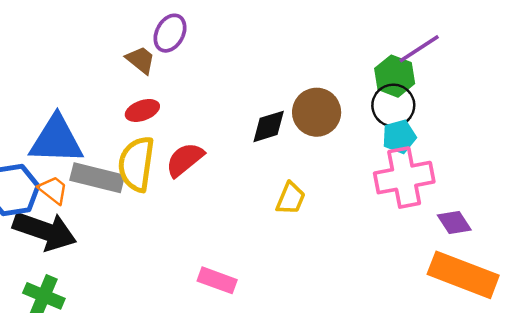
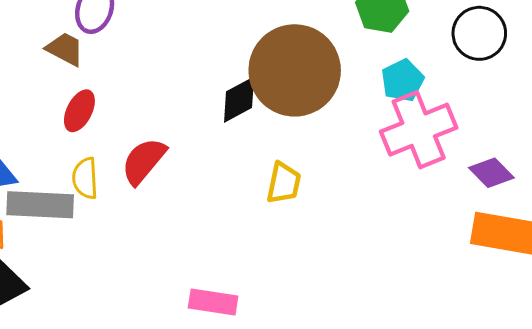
black circle: (393, 105) -> (479, 33), moved
red ellipse: (142, 110) -> (79, 111), turned -32
brown circle: (317, 112) -> (295, 70), size x1.5
yellow semicircle: (136, 164) -> (85, 178), size x0.6

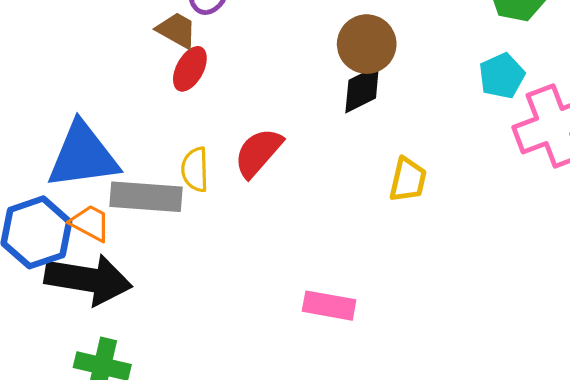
brown circle: (295, 70) -> (367, 44), moved, size x0.6
cyan pentagon: (402, 80) -> (502, 76), moved
red ellipse: (79, 111) -> (190, 69), moved

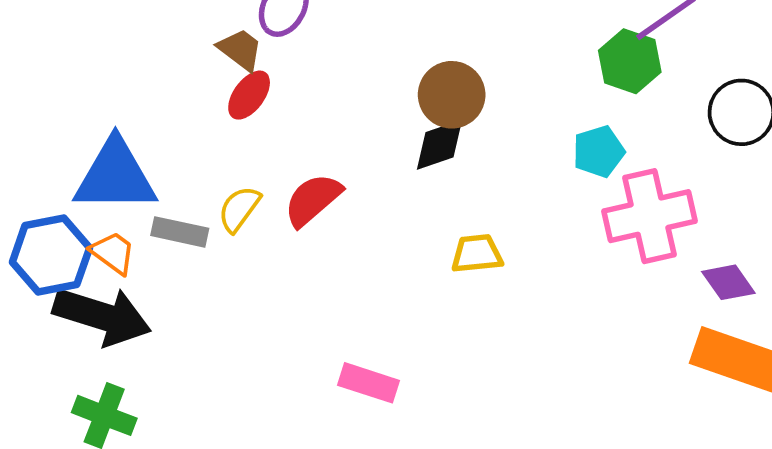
yellow semicircle: (195, 169) -> (239, 209), turned 30
yellow trapezoid: (408, 180) -> (477, 254), turned -117
gray rectangle: (146, 197) -> (180, 232), size x0.7

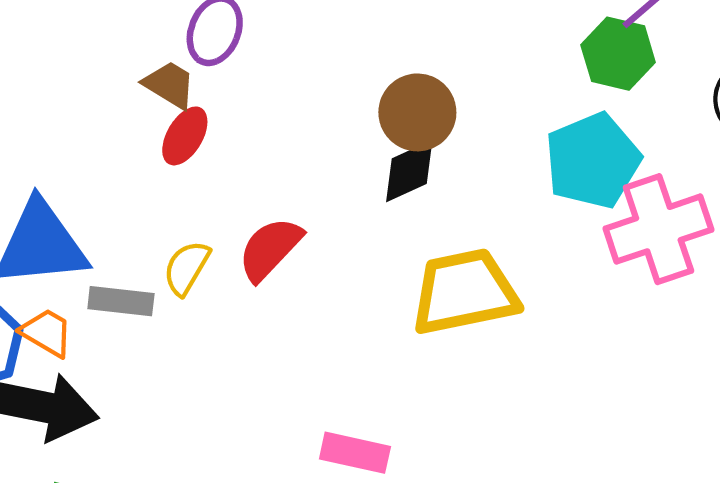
cyan pentagon: (599, 151) -> (593, 161), size x1.6
yellow trapezoid: (477, 254) -> (464, 292), size x1.8

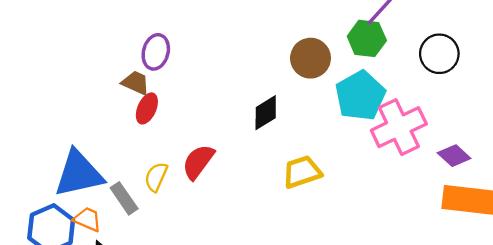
brown circle: (417, 112) -> (310, 58), moved
yellow trapezoid: (464, 292) -> (302, 172), size x0.7
gray rectangle: (121, 301) -> (124, 198), turned 56

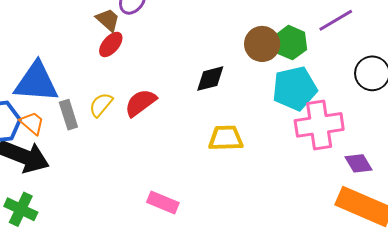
green hexagon: (367, 38) -> (291, 43), moved

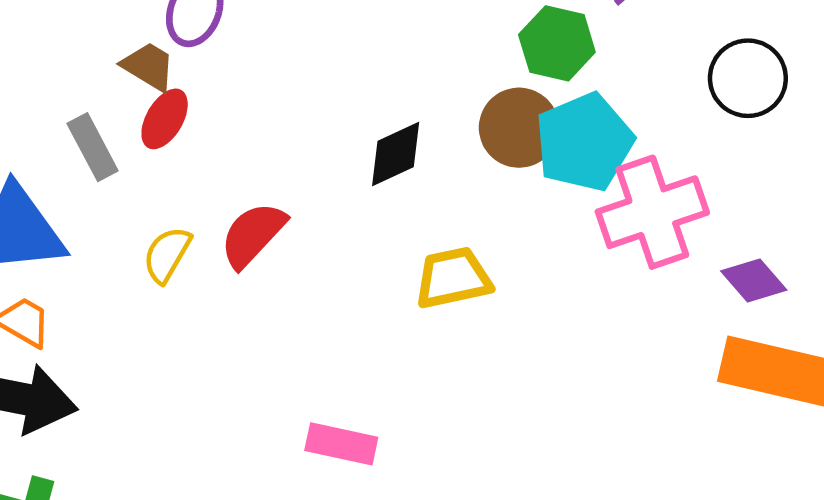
brown circle: (262, 44) -> (519, 128), moved
gray rectangle: (68, 115) -> (93, 147), moved

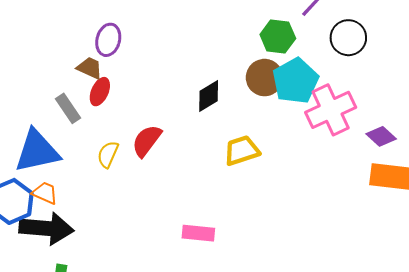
black circle: (748, 78) -> (348, 38), moved

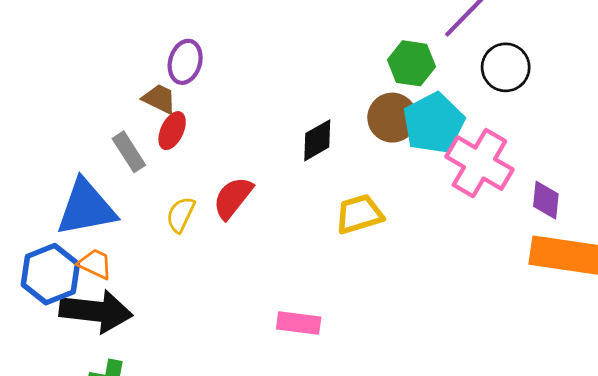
pink cross: (331, 110) -> (479, 163), turned -36
purple diamond: (381, 136) -> (546, 200), turned 52

